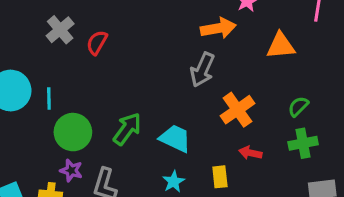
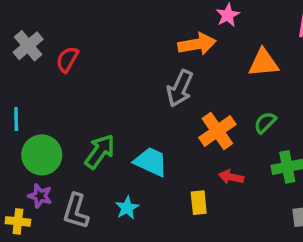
green semicircle: (298, 106) -> (265, 123), moved
cyan star: (174, 182) -> (127, 208), moved

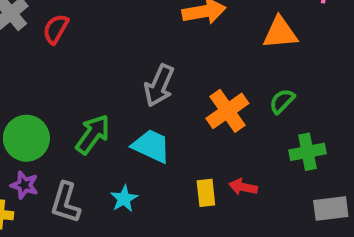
gray arrow: (180, 88) -> (159, 86), moved
red arrow: (231, 177) -> (243, 187), moved

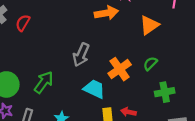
orange triangle: (280, 33) -> (149, 25), turned -30
cyan trapezoid: (151, 146) -> (94, 89), moved

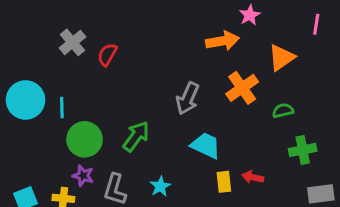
green semicircle: (150, 64) -> (283, 111), turned 32
orange cross: (120, 69) -> (242, 88), moved

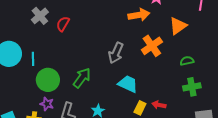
green semicircle: (283, 111) -> (187, 61), moved
yellow rectangle: (224, 182) -> (140, 108), turned 32

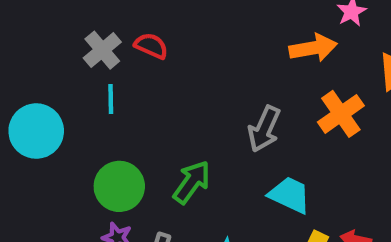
red semicircle: (63, 24) -> (151, 46), moved, turned 84
cyan line: (33, 59) -> (111, 99), moved

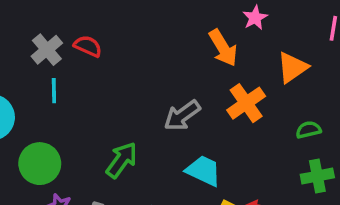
orange arrow: (313, 48) -> (223, 48), turned 69
gray arrow: (264, 129) -> (182, 116), turned 30
green circle: (119, 186) -> (40, 164), moved

